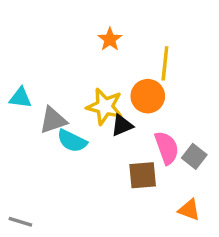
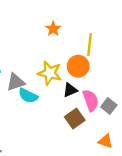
black triangle: (122, 125) -> (70, 90), moved
brown square: (143, 175) -> (75, 118), turned -30

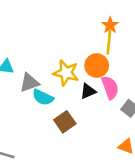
orange star: (53, 29) -> (110, 25), moved
pink semicircle: (91, 100) -> (110, 88), moved
brown square: (75, 118) -> (65, 122), moved

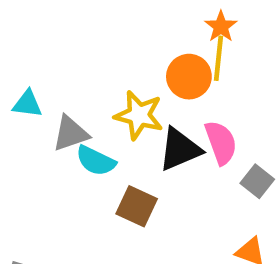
orange circle: (97, 66) -> (189, 77), moved
black triangle: (88, 91) -> (180, 149), size x1.5
brown square: (65, 122) -> (137, 206), turned -30

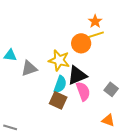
yellow line: (219, 58) -> (94, 35), turned 66
pink semicircle: (221, 143) -> (83, 91), moved
cyan semicircle: (96, 161) -> (60, 84), moved, turned -96

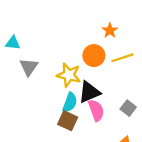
yellow line: (94, 35) -> (122, 58), moved
cyan triangle: (10, 55) -> (13, 43), moved
gray triangle: (29, 68) -> (29, 67), moved, turned -36

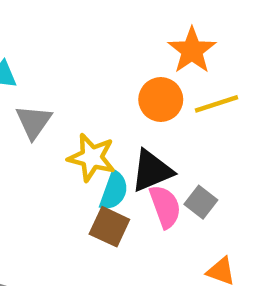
orange star: (110, 30) -> (192, 50), size x1.5
yellow star: (69, 75) -> (92, 157), moved
gray square: (128, 108) -> (201, 202), moved

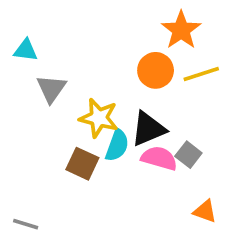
pink semicircle: (165, 207) -> (159, 158), turned -54
brown square: (109, 227) -> (82, 164), moved

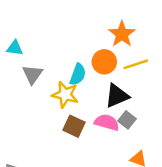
black triangle: (148, 129) -> (117, 96), moved
cyan semicircle: (117, 145) -> (78, 74), moved
brown square: (82, 164) -> (74, 126), moved

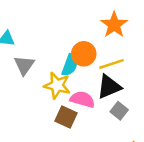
orange circle: (104, 62) -> (84, 54), moved
yellow line: (136, 64) -> (112, 64), moved
pink semicircle: (107, 122) -> (82, 99), moved

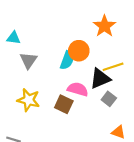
yellow line: (112, 64) -> (113, 67), moved
yellow star: (57, 85) -> (28, 100), moved

